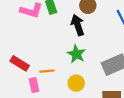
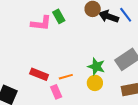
black arrow: (78, 25) -> (109, 16), moved, turned -42
green star: (76, 54) -> (96, 67), moved

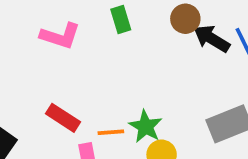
pink L-shape: (41, 23) -> (60, 36), moved
green star: (96, 67) -> (146, 126), moved

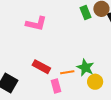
green rectangle: (121, 20) -> (85, 13), moved

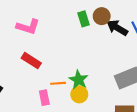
red rectangle: (41, 67) -> (31, 61), moved
yellow circle: (95, 82) -> (79, 94), moved

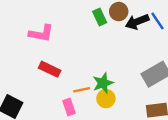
black arrow: (117, 28) -> (137, 22), turned -45
green star: (79, 80) -> (103, 83), turned 30

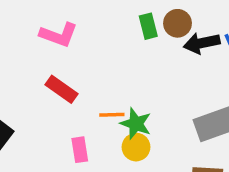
green star: (103, 83) -> (136, 124), turned 30
orange line: (82, 90) -> (112, 115), moved

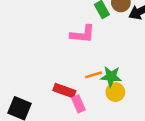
pink L-shape: (59, 35) -> (83, 34), moved
red rectangle: (62, 89) -> (64, 91), moved

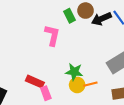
pink L-shape: (83, 34) -> (52, 35), turned -85
orange line: (94, 75) -> (90, 84), moved

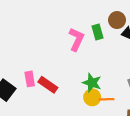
green rectangle: (69, 16) -> (98, 32), moved
pink rectangle: (46, 93) -> (30, 79), moved

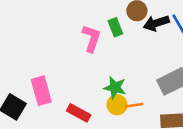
pink rectangle: (30, 79) -> (41, 91), size x1.5
red rectangle: (48, 85) -> (79, 113), moved

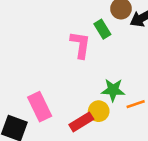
yellow circle: (117, 105) -> (99, 111), moved
red rectangle: (79, 113) -> (81, 122), turned -50

